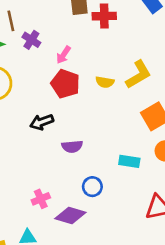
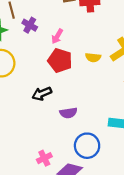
blue circle: (92, 187) -> (87, 146), size x1.5

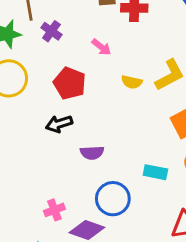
pink arrow: (57, 36) -> (101, 47), moved, turned -88
red pentagon: (60, 61) -> (70, 83), moved

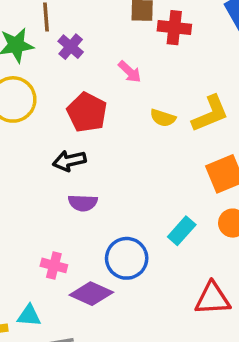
purple semicircle: (92, 153) -> (83, 203), moved
cyan rectangle: (155, 172) -> (182, 231), turned -65
pink cross: (54, 210) -> (54, 265), turned 30

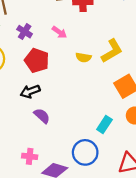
purple cross: (71, 47) -> (25, 32), moved
purple semicircle: (83, 203) -> (42, 116), turned -132
blue circle: (127, 258) -> (85, 152), moved

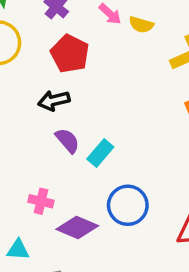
yellow semicircle: (83, 57) -> (141, 25), moved
cyan rectangle: (104, 125) -> (100, 153), moved

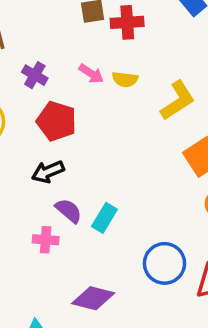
pink cross: (41, 201) -> (46, 240), moved
blue circle: (128, 205) -> (164, 263), moved

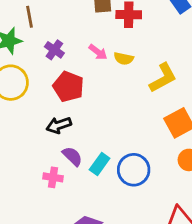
blue circle: (164, 263) -> (134, 170), moved

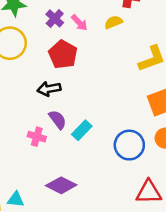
pink arrow: (98, 52) -> (79, 23), moved
yellow semicircle: (124, 59) -> (113, 22), moved, turned 138
blue circle: (134, 170) -> (129, 145), moved

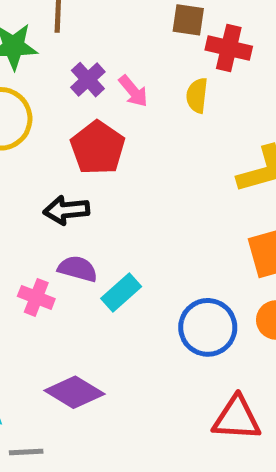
yellow semicircle: (113, 22) -> (197, 95), turned -66
purple semicircle: (58, 120) -> (78, 269), turned -42

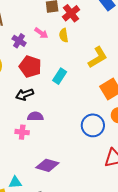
red cross: (229, 48) -> (71, 13), turned -36
pink arrow: (133, 91) -> (41, 33), moved
cyan rectangle: (121, 292) -> (60, 76), moved

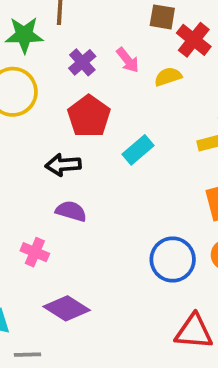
red cross: (71, 13) -> (194, 40), turned -30
yellow semicircle: (64, 35) -> (168, 77), turned 64
pink cross: (22, 132) -> (35, 252), moved

